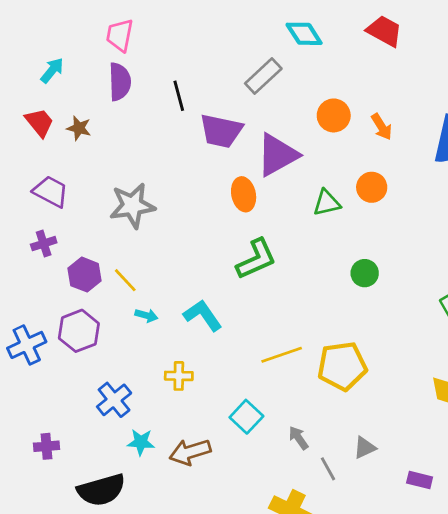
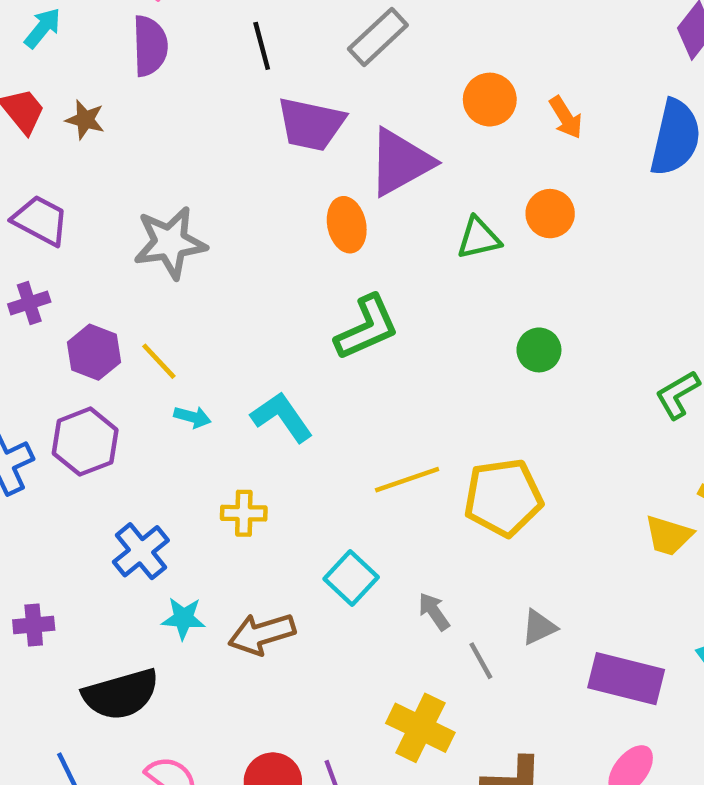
black line: (179, 96) -> (262, 46), moved
purple rectangle: (420, 480) -> (626, 679), size x1.8

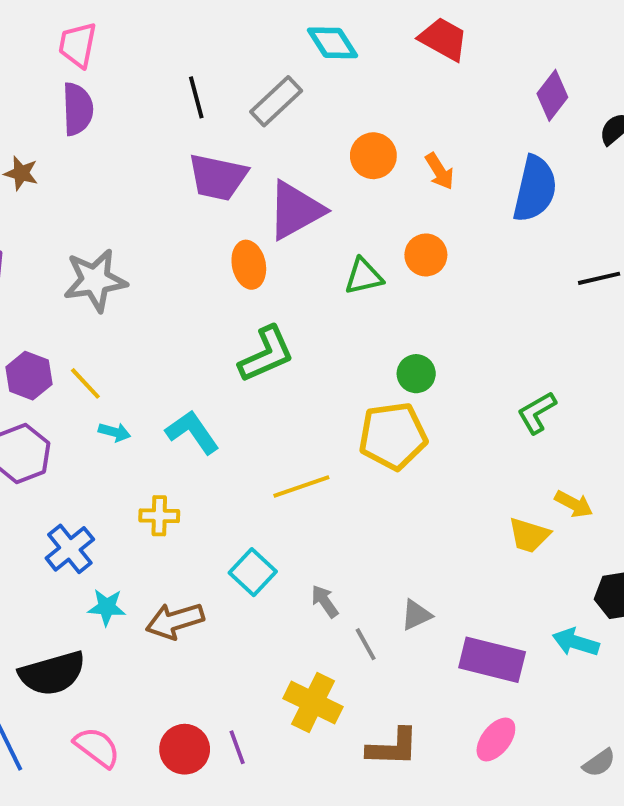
black line: (262, 46) -> (196, 97), moved
yellow pentagon: (503, 498) -> (393, 436), moved

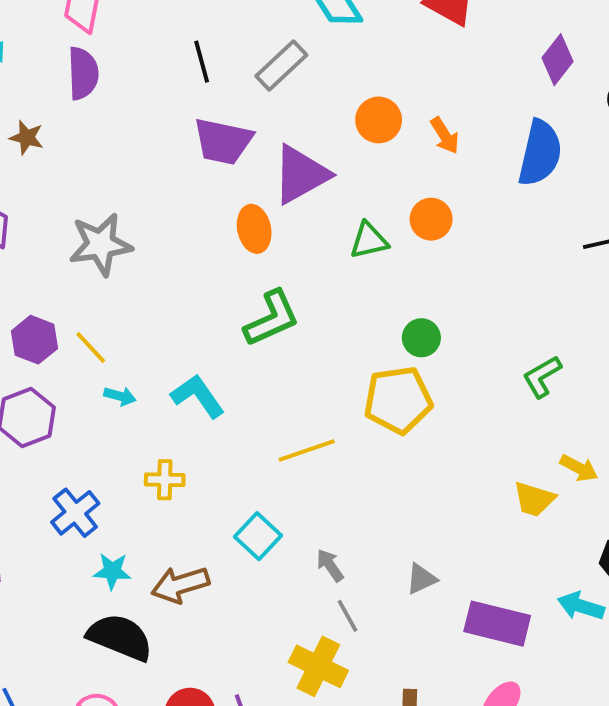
gray line: (366, 644) -> (347, 616), moved
black semicircle: (52, 673) -> (120, 637), moved, turned -142

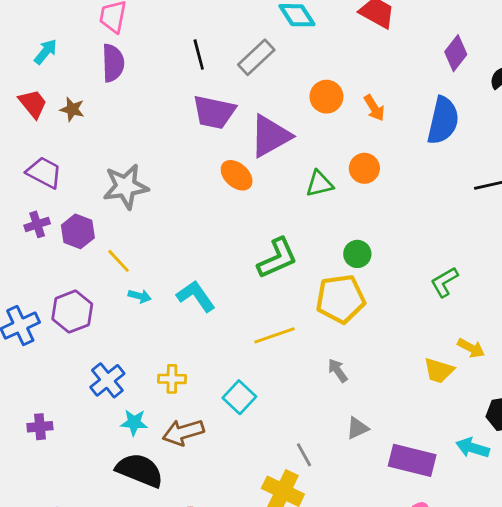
orange ellipse: (254, 229) -> (237, 175), turned -36
green L-shape: (272, 318) -> (277, 258), moved
purple hexagon: (34, 340) -> (78, 231), moved
yellow cross: (165, 480) -> (172, 379), moved
gray arrow: (330, 565) -> (338, 371), moved

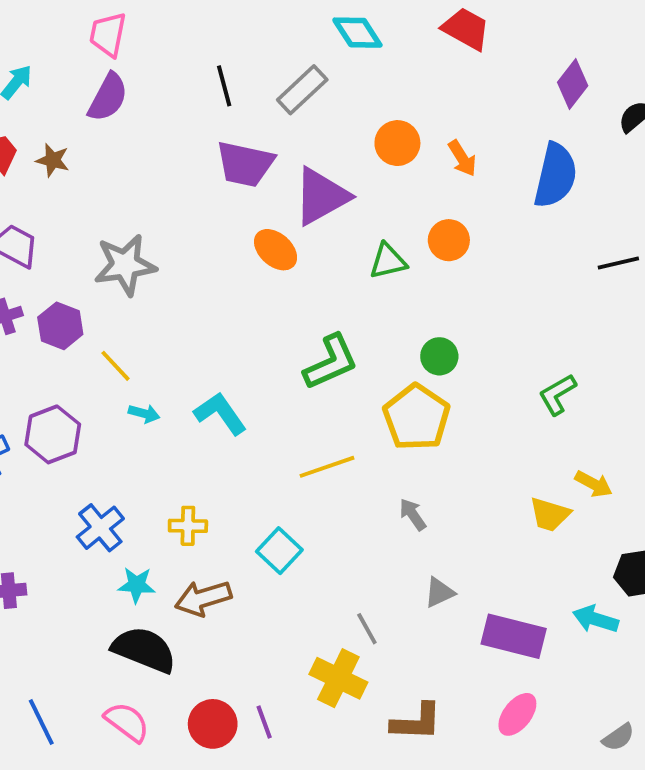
purple semicircle: (113, 63) -> (108, 97), turned 30
yellow pentagon: (340, 299) -> (416, 417), turned -30

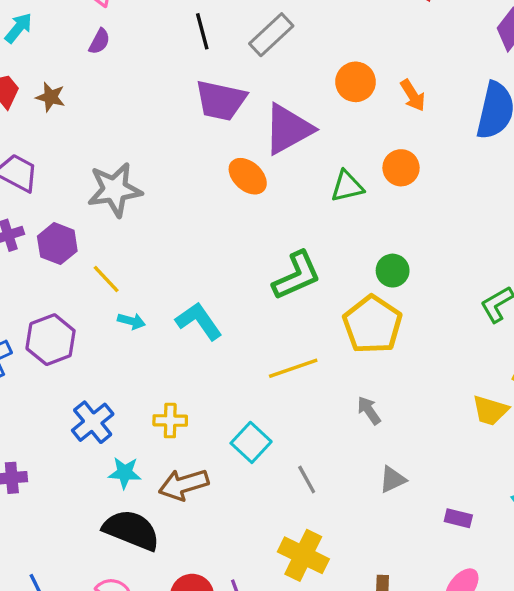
purple semicircle: (108, 97) -> (99, 41), size x0.6
gray line: (367, 629) -> (307, 479), moved
purple rectangle: (514, 636) -> (458, 518), size x0.5

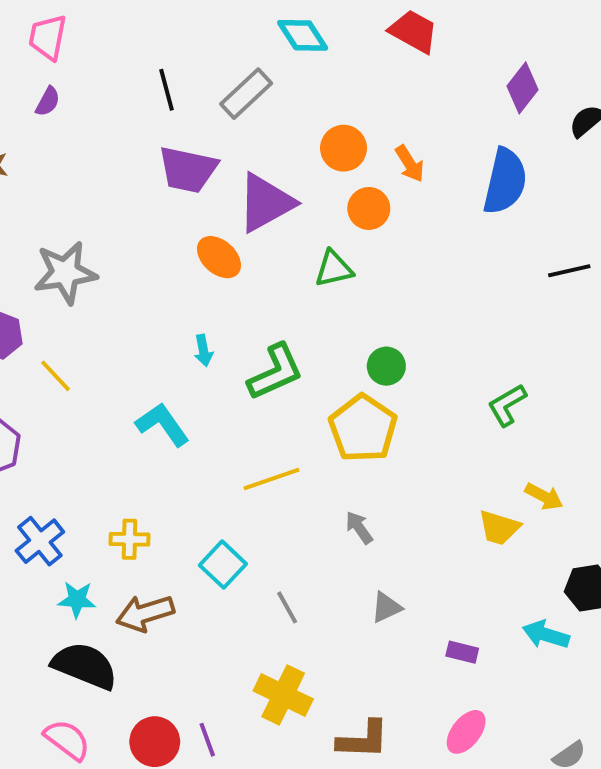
orange circle: (401, 168) -> (369, 208), moved
cyan arrow: (131, 321) -> (203, 351), moved, turned 64

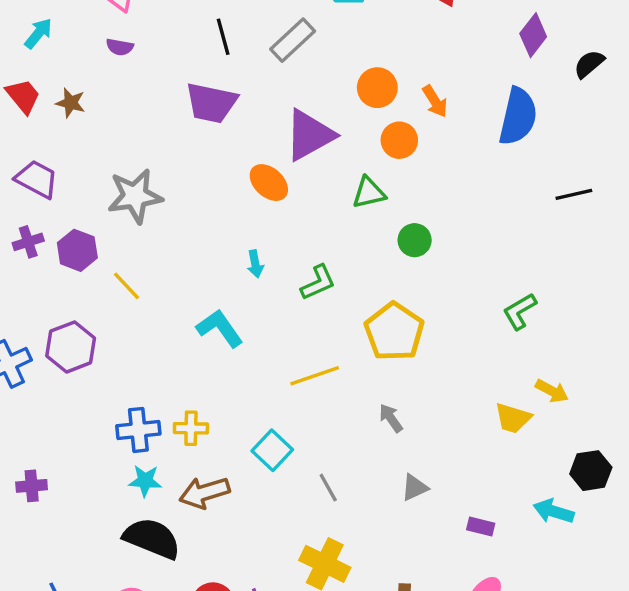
purple semicircle: (48, 101) -> (120, 47), turned 72
purple trapezoid: (188, 170) -> (211, 103), moved
green circle: (386, 366) -> (415, 240), moved
green L-shape: (275, 372) -> (318, 283), size x0.7
blue cross: (40, 541) -> (138, 430), moved, turned 33

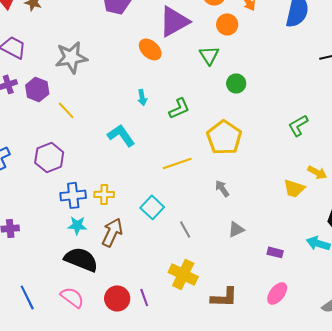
green triangle: (369, 193) -> (209, 55), turned -50
purple hexagon: (71, 347) -> (49, 157), moved
brown arrow: (204, 493) -> (112, 232), turned 132

